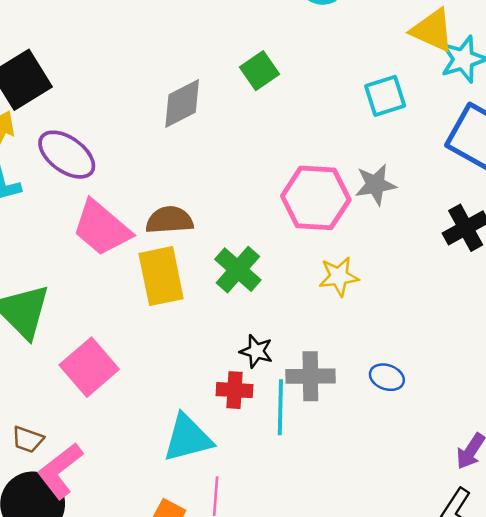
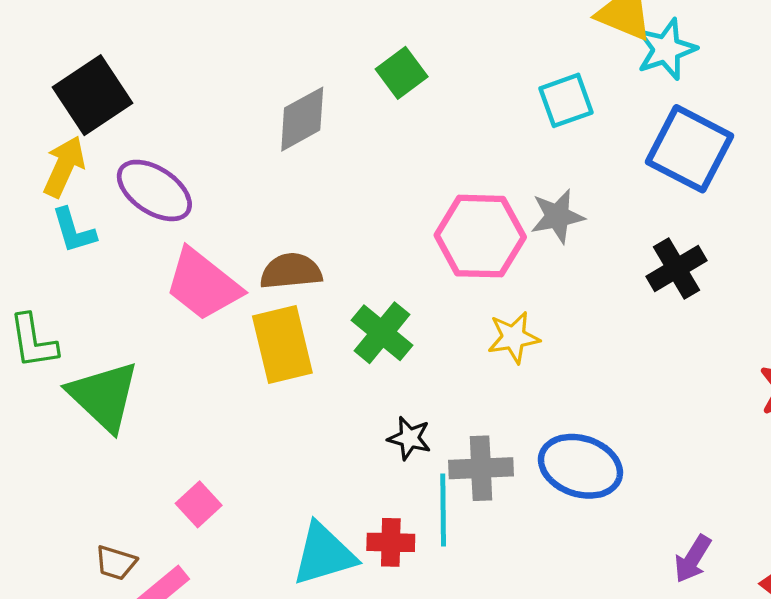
pink square: (89, 367) -> (199, 504), moved, size x0.6
blue ellipse: (387, 377) -> (580, 466), size x1.8
red cross: (234, 390) -> (391, 542), moved

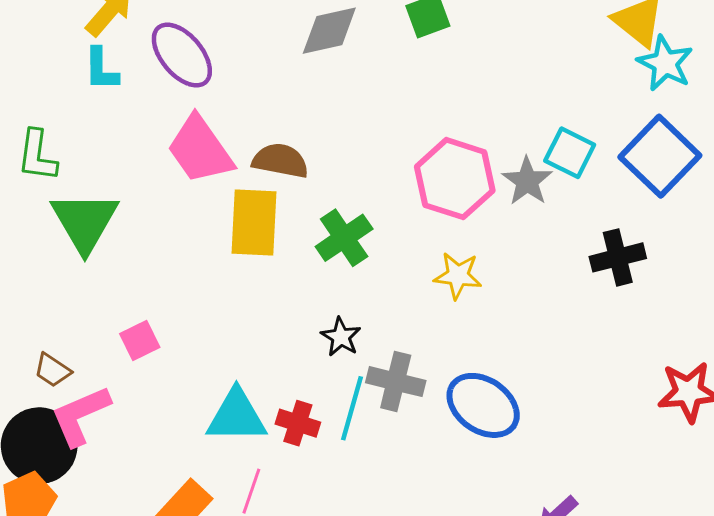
cyan star: (666, 49) -> (665, 63), turned 30
cyan square: (566, 100) -> (570, 153), moved, turned 30
gray star: (557, 216) -> (527, 181), turned 30

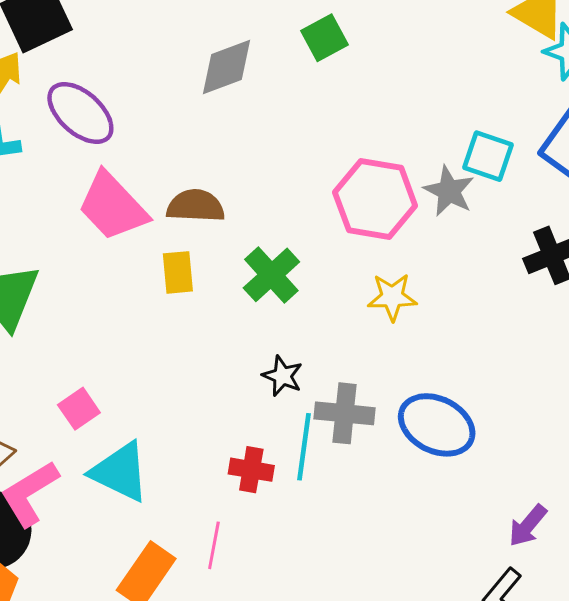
yellow rectangle: (254, 222) -> (178, 272), size x0.6
cyan triangle: (236, 416) -> (120, 472), moved, turned 34

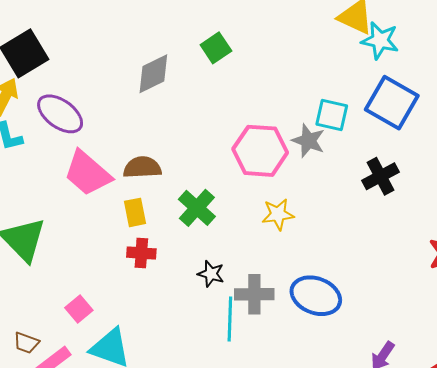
red cross: (251, 470) -> (141, 253), moved

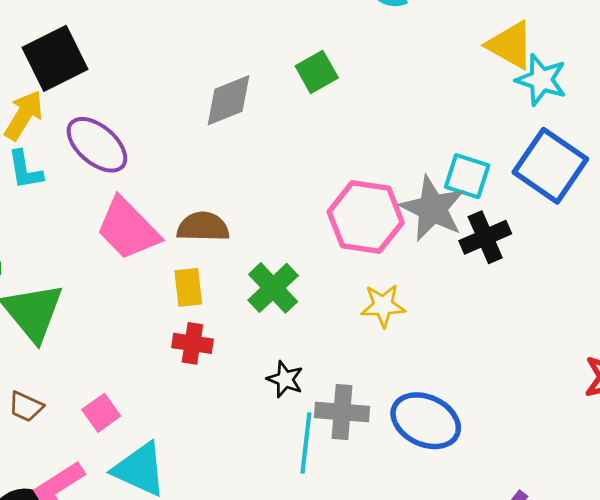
gray star: (308, 141) -> (432, 208), size x1.4
black cross: (381, 176) -> (485, 237), moved
brown trapezoid: (26, 343) -> (26, 407), moved

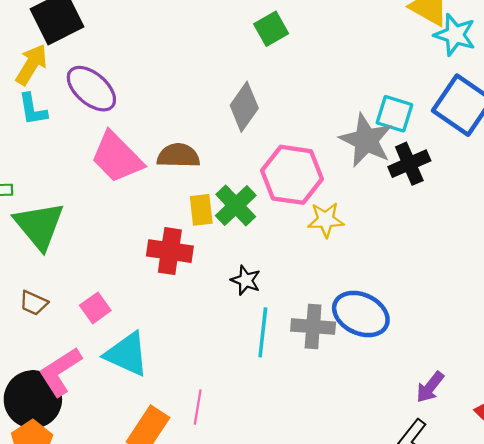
gray diamond: (228, 100) -> (244, 107), moved, turned -33
pink hexagon: (366, 217) -> (292, 175), moved
yellow rectangle: (188, 287) -> (201, 210), moved
red cross: (192, 343) -> (170, 251), size x1.4
gray cross: (342, 412) -> (313, 327), moved

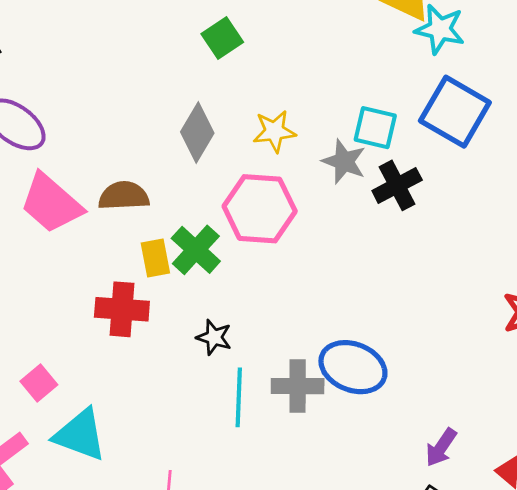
gray star: (366, 140) -> (344, 162), size x0.7
yellow star: (326, 220) -> (274, 131), moved

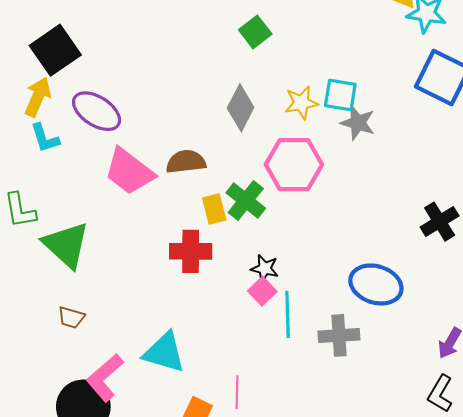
cyan square: (375, 128) -> (340, 95), moved
black cross: (397, 185) -> (440, 222), moved
pink square: (39, 383) -> (262, 291), moved
gray cross: (298, 386) -> (339, 335), moved

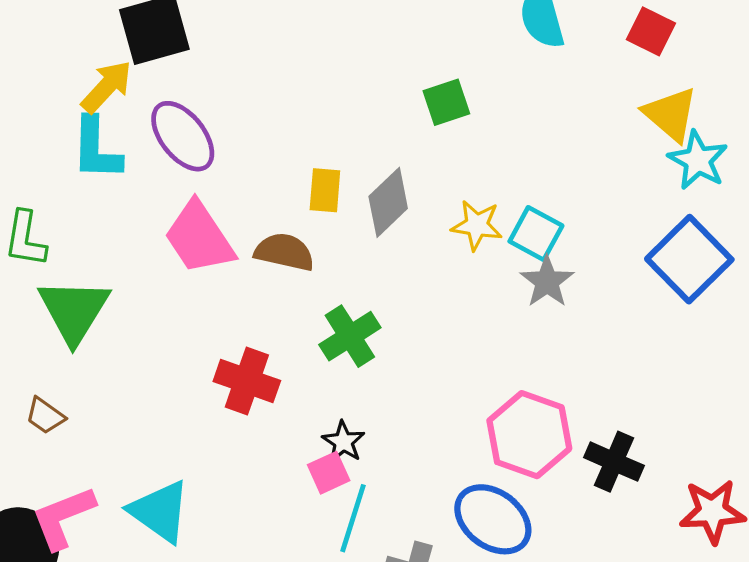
cyan L-shape: (45, 138) -> (96, 149), size x1.4
pink hexagon: (294, 165) -> (529, 435), moved
yellow rectangle: (214, 209) -> (325, 190), moved
black cross: (440, 222) -> (614, 462), turned 36

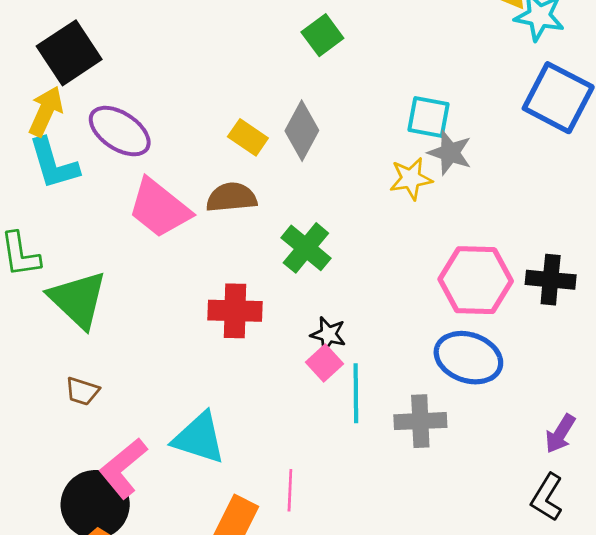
yellow rectangle: (325, 190) -> (248, 137), turned -42
yellow star: (477, 225) -> (411, 179), moved

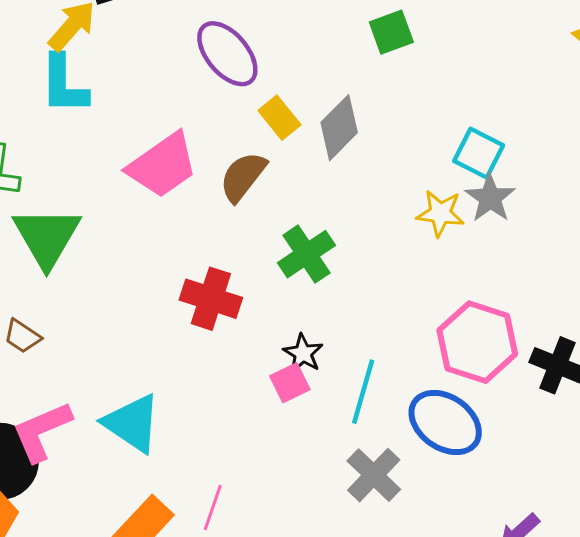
purple ellipse: (120, 131) -> (227, 54), moved
brown semicircle: (231, 197) -> (243, 177), turned -63
pink trapezoid: (159, 208) -> (163, 165), turned -90
cyan line: (356, 393) -> (363, 392), moved
gray cross: (420, 421) -> (374, 475), turned 30

